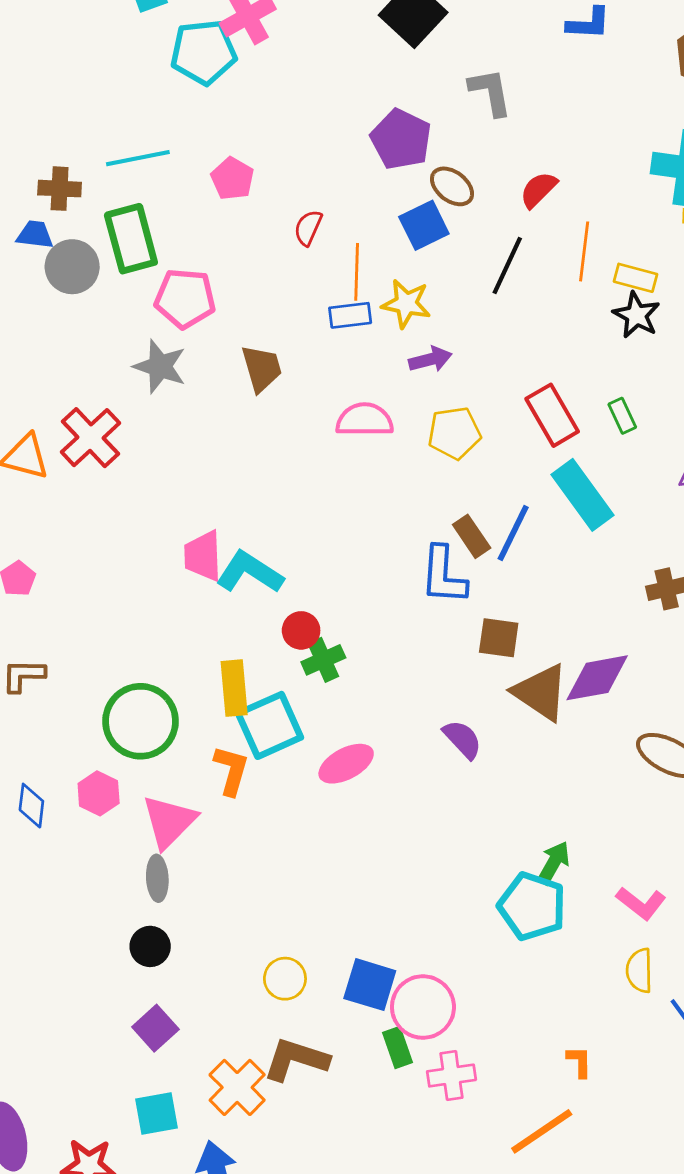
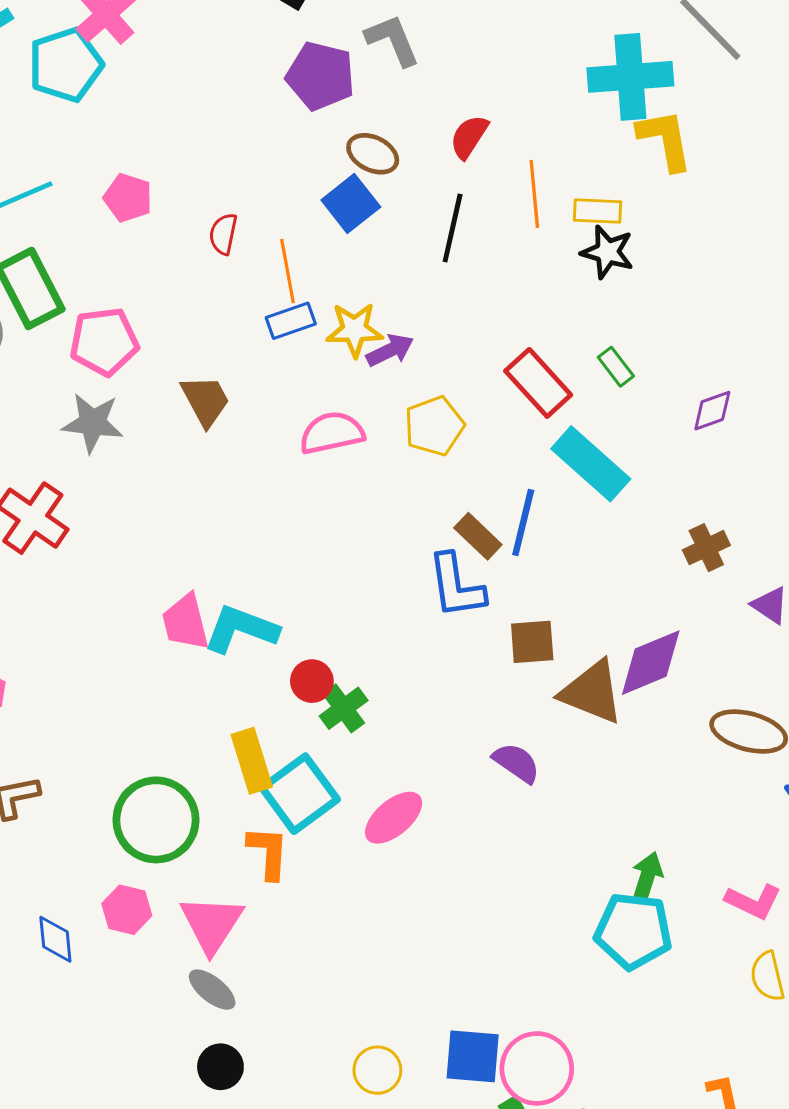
purple pentagon: (401, 139) -> (320, 76), moved
yellow star: (406, 304) -> (355, 330), moved
gray ellipse: (157, 878) -> (212, 990), turned -36

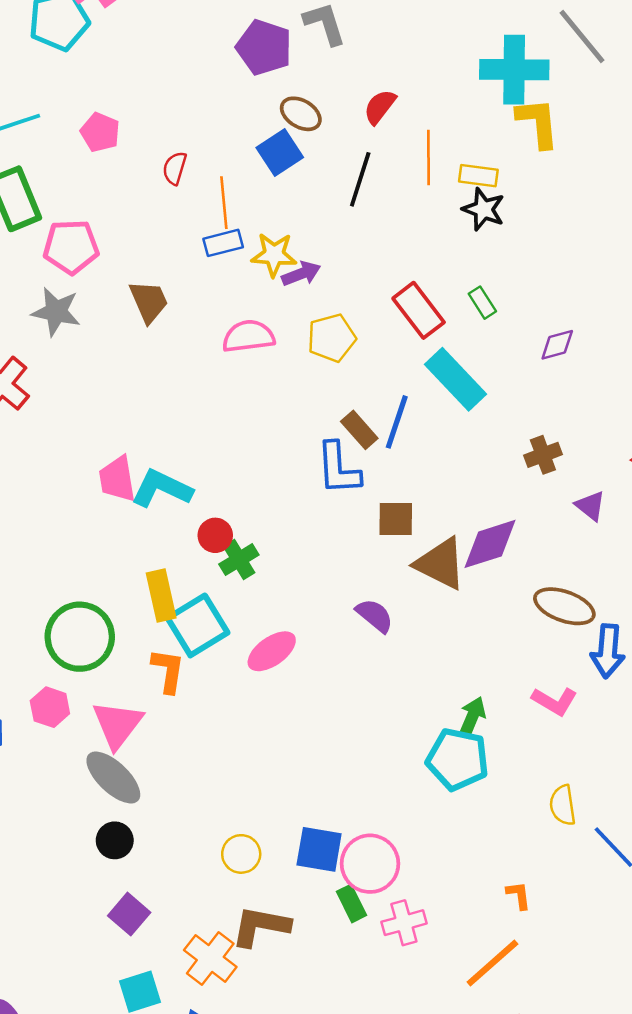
pink L-shape: (753, 901) -> (555, 701), moved
gray ellipse: (212, 990) -> (113, 778), size x1.5

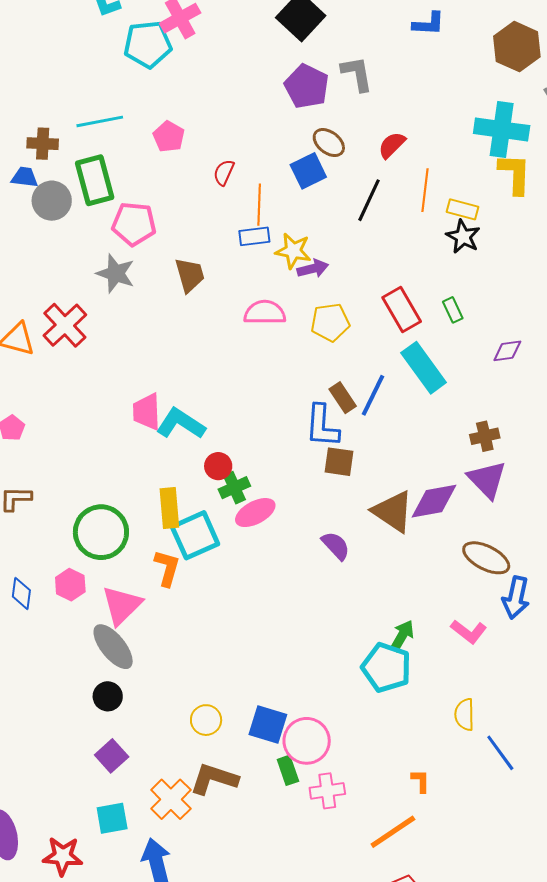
purple triangle: (590, 506) -> (487, 480), moved, size x1.6
brown square: (396, 519) -> (339, 462), moved
pink ellipse: (272, 651) -> (255, 513), moved

